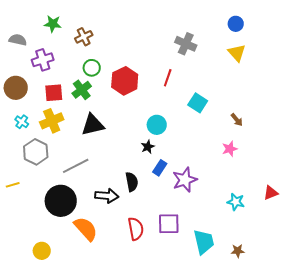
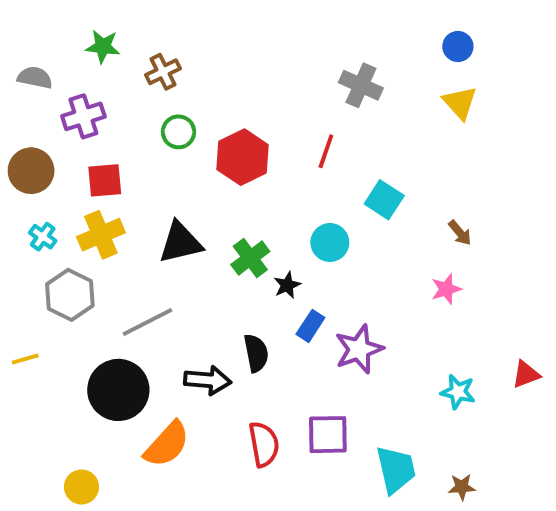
green cross: (82, 90) -> (250, 258), moved
cyan circle: (157, 125) -> (330, 242), moved
orange semicircle: (86, 229) -> (167, 444), turned 84

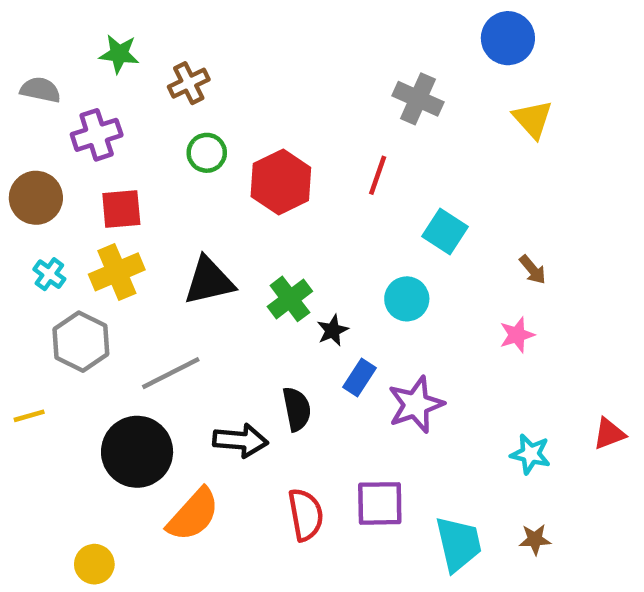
blue circle: (458, 47) -> (508, 38), moved, size x1.5
cyan circle: (330, 242) -> (407, 299), moved
brown star: (462, 487) -> (535, 539), moved

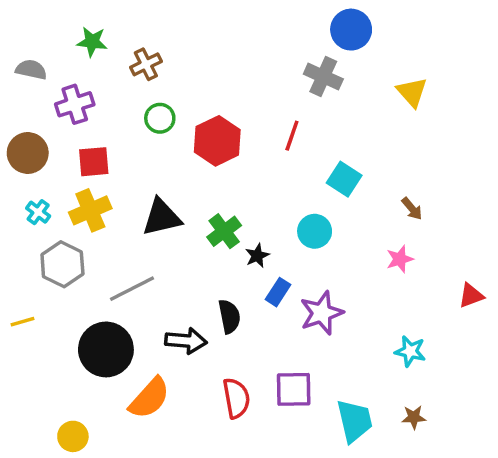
blue circle: (508, 38) -> (351, 30), moved
red triangle: (609, 434) -> (471, 296), moved

